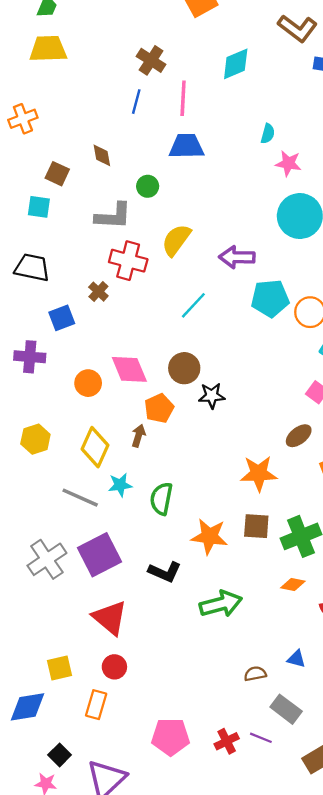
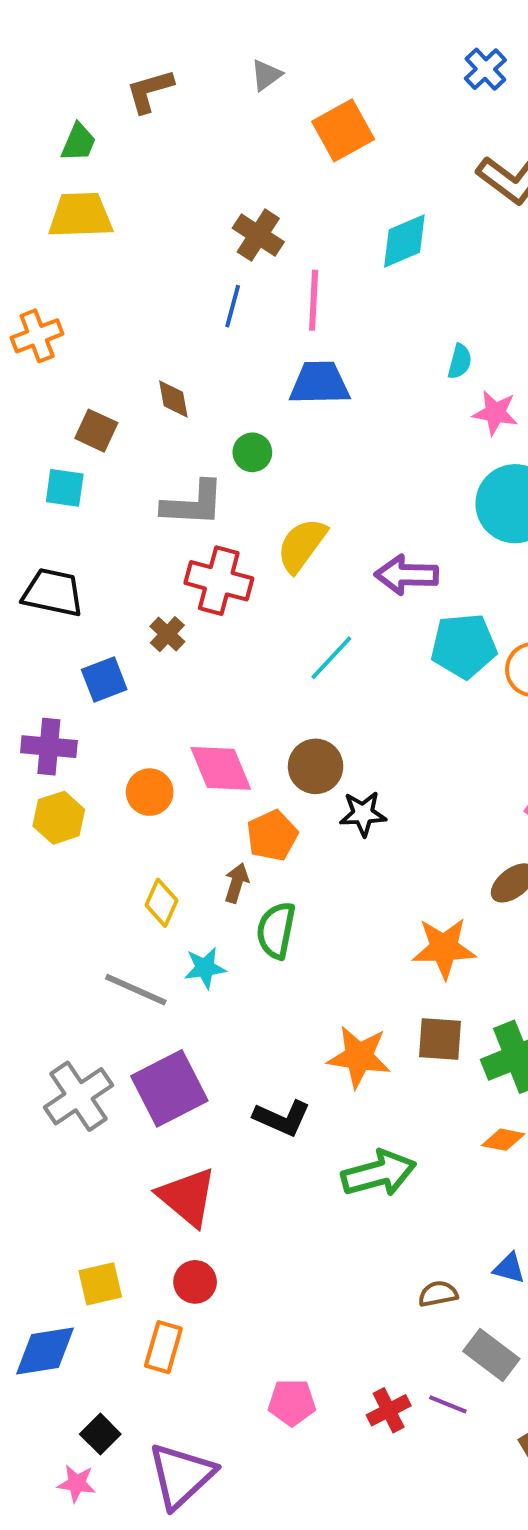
yellow hexagon: (35, 439) -> (59, 818), moved
yellow diamond: (95, 447) -> (161, 903), size x0.7
green semicircle: (161, 499) -> (276, 930), moved
pink pentagon: (171, 737) -> (292, 1402), size x0.7

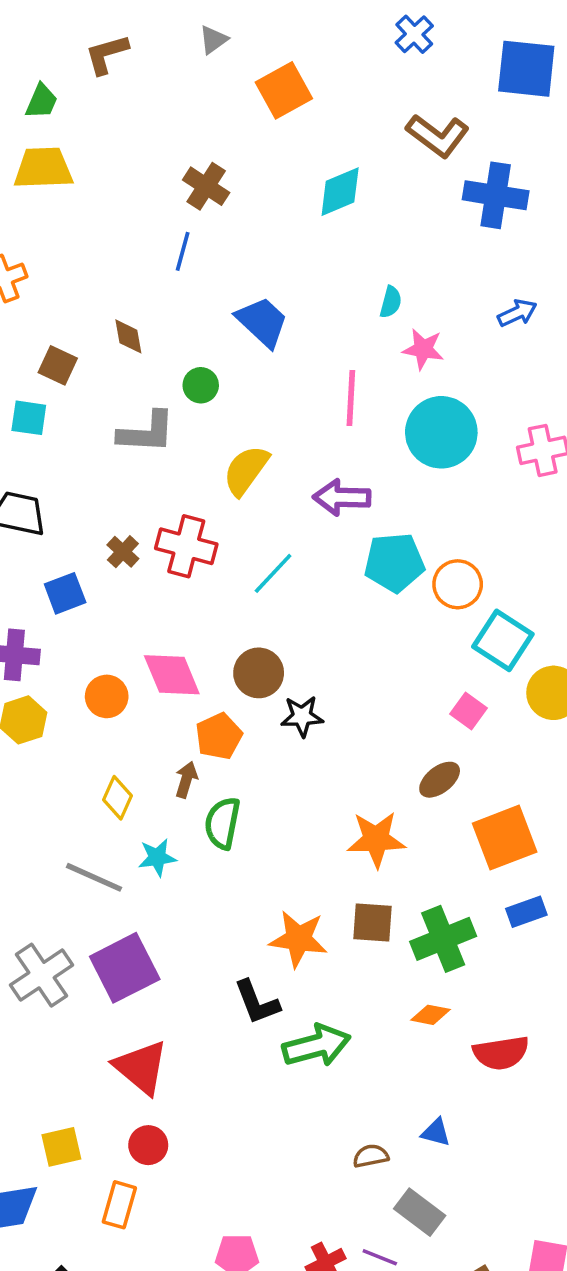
pink line: (314, 300) -> (351, 398), moved
blue trapezoid: (320, 383) -> (262, 322), turned 44
red cross: (219, 581) -> (186, 546), moved
black L-shape: (282, 1118) -> (257, 1002), moved, turned 45

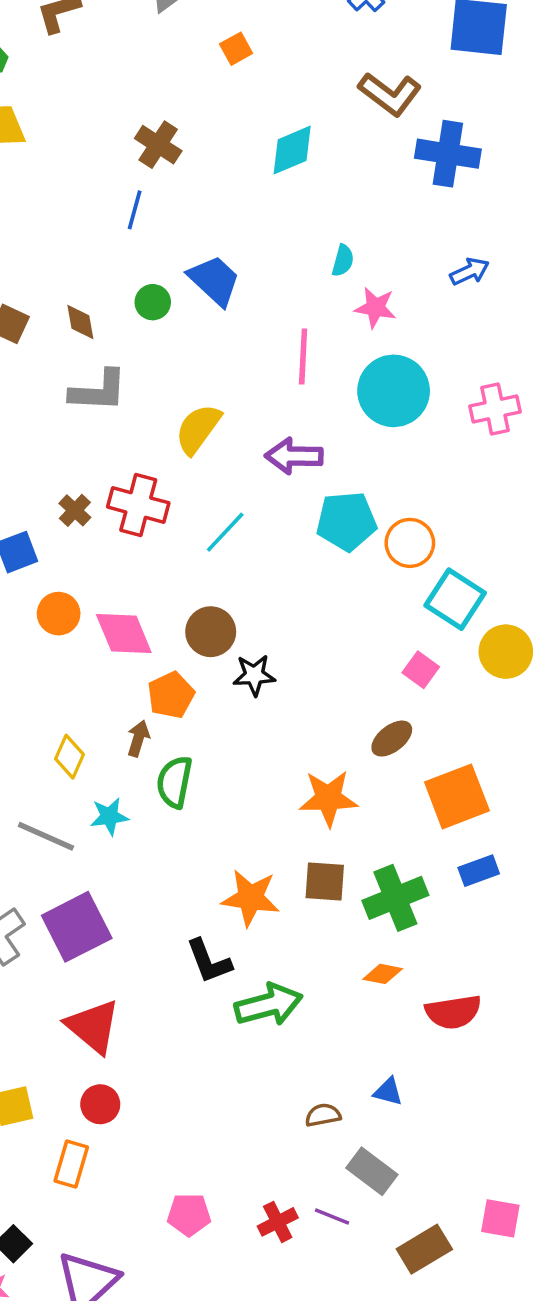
orange square: (284, 90) -> (236, 49), size x0.6
brown diamond: (128, 336) -> (80, 322), moved
green circle: (201, 385) -> (153, 302), moved
orange circle: (107, 696) -> (59, 614), moved

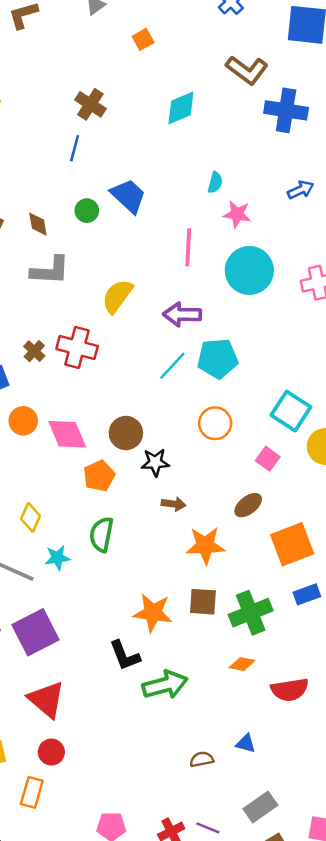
cyan line: (225, 532) -> (172, 366), moved
orange circle: (410, 543) -> (215, 423), moved
brown arrow: (138, 739) -> (174, 504), moved, turned 80
gray rectangle: (372, 1171) -> (260, 807), moved, turned -72

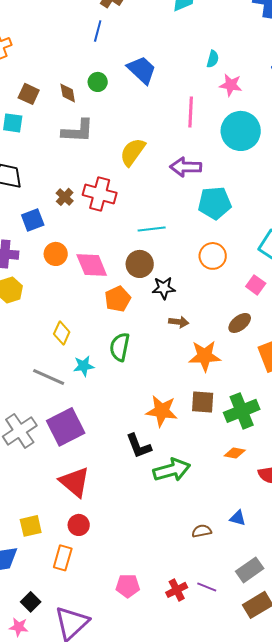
green circle: (87, 211) -> (98, 82), moved
cyan line: (172, 366) -> (152, 229), moved, turned 40

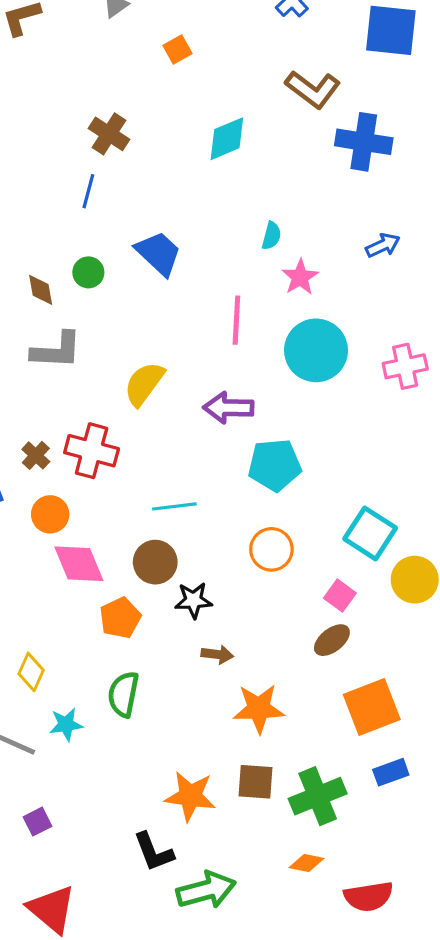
pink star: (231, 85) -> (300, 277), turned 30
orange circle: (56, 254) -> (50, 514), moved
brown ellipse: (240, 323) -> (332, 640), moved
purple square: (66, 427) -> (37, 822), size x0.5

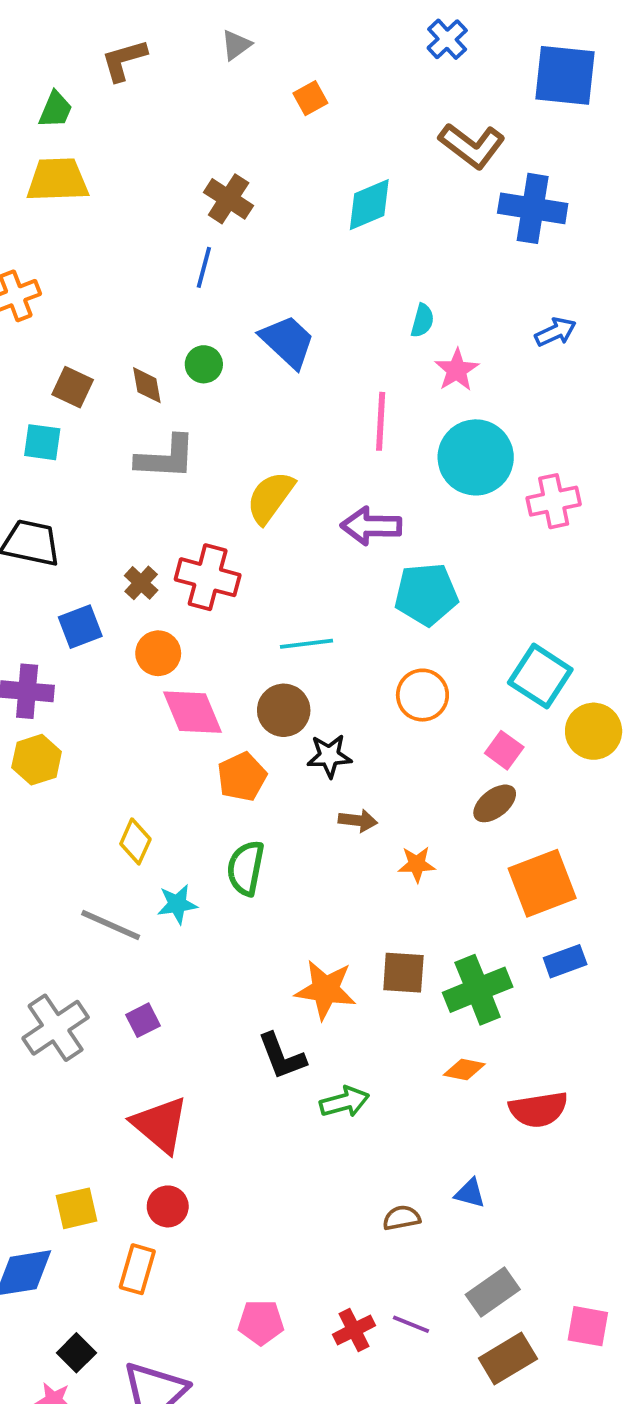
pink cross: (405, 366) -> (554, 501), moved
orange star: (259, 709) -> (417, 864), moved, size x0.6
green arrow: (206, 890) -> (345, 1102), size x0.7

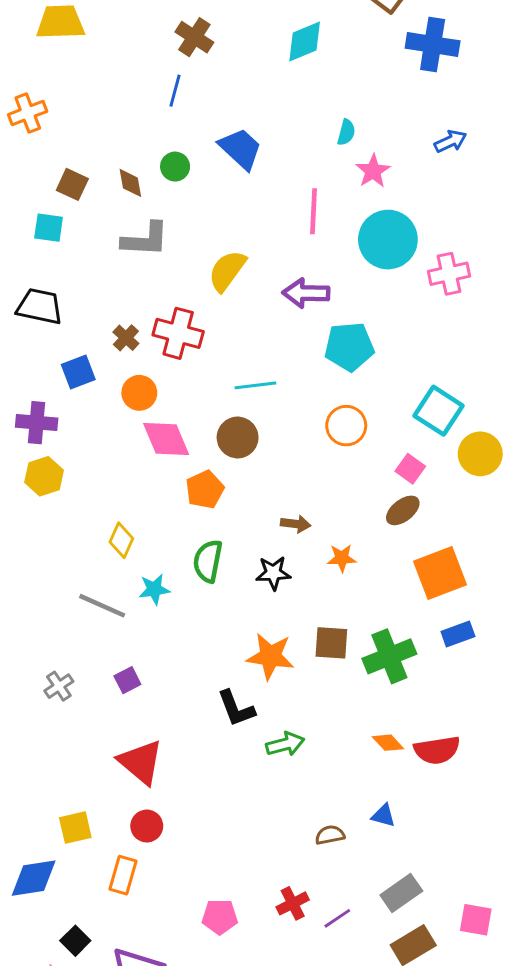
black star: (329, 756) -> (273, 573), moved
gray cross: (56, 1028) -> (59, 686), size x0.6
orange diamond: (464, 1070) -> (388, 743), moved, turned 36
purple line: (411, 1324) -> (337, 918), turned -56
red cross: (354, 1330) -> (293, 903), moved

